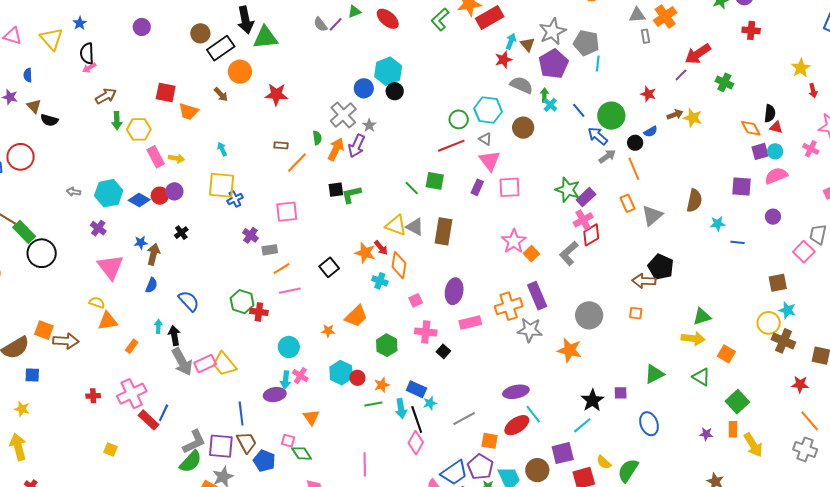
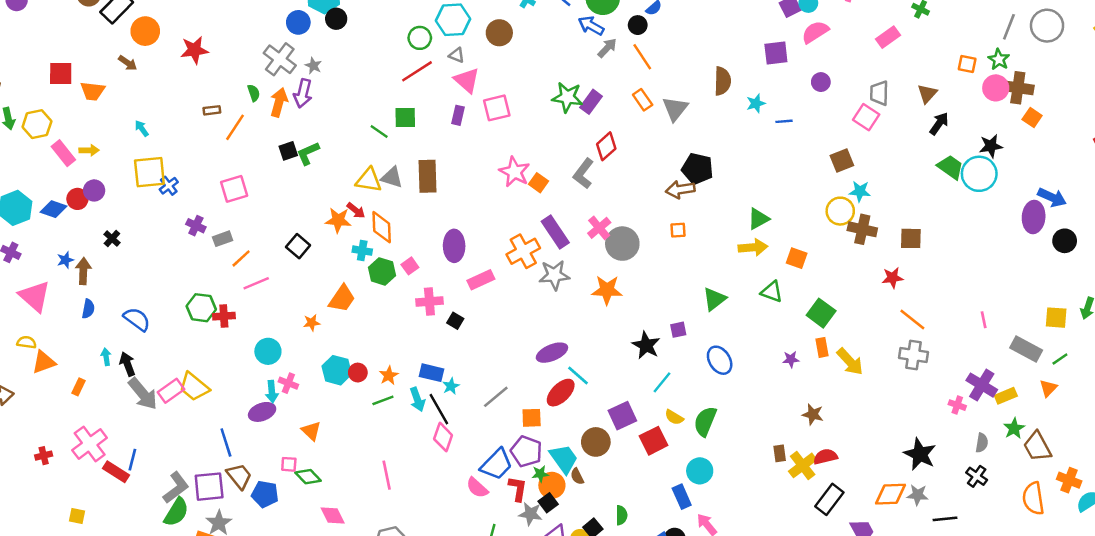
pink cross: (583, 220) -> (599, 228), moved
green hexagon: (387, 345) -> (382, 271), moved
cyan line: (582, 425) -> (662, 382), moved

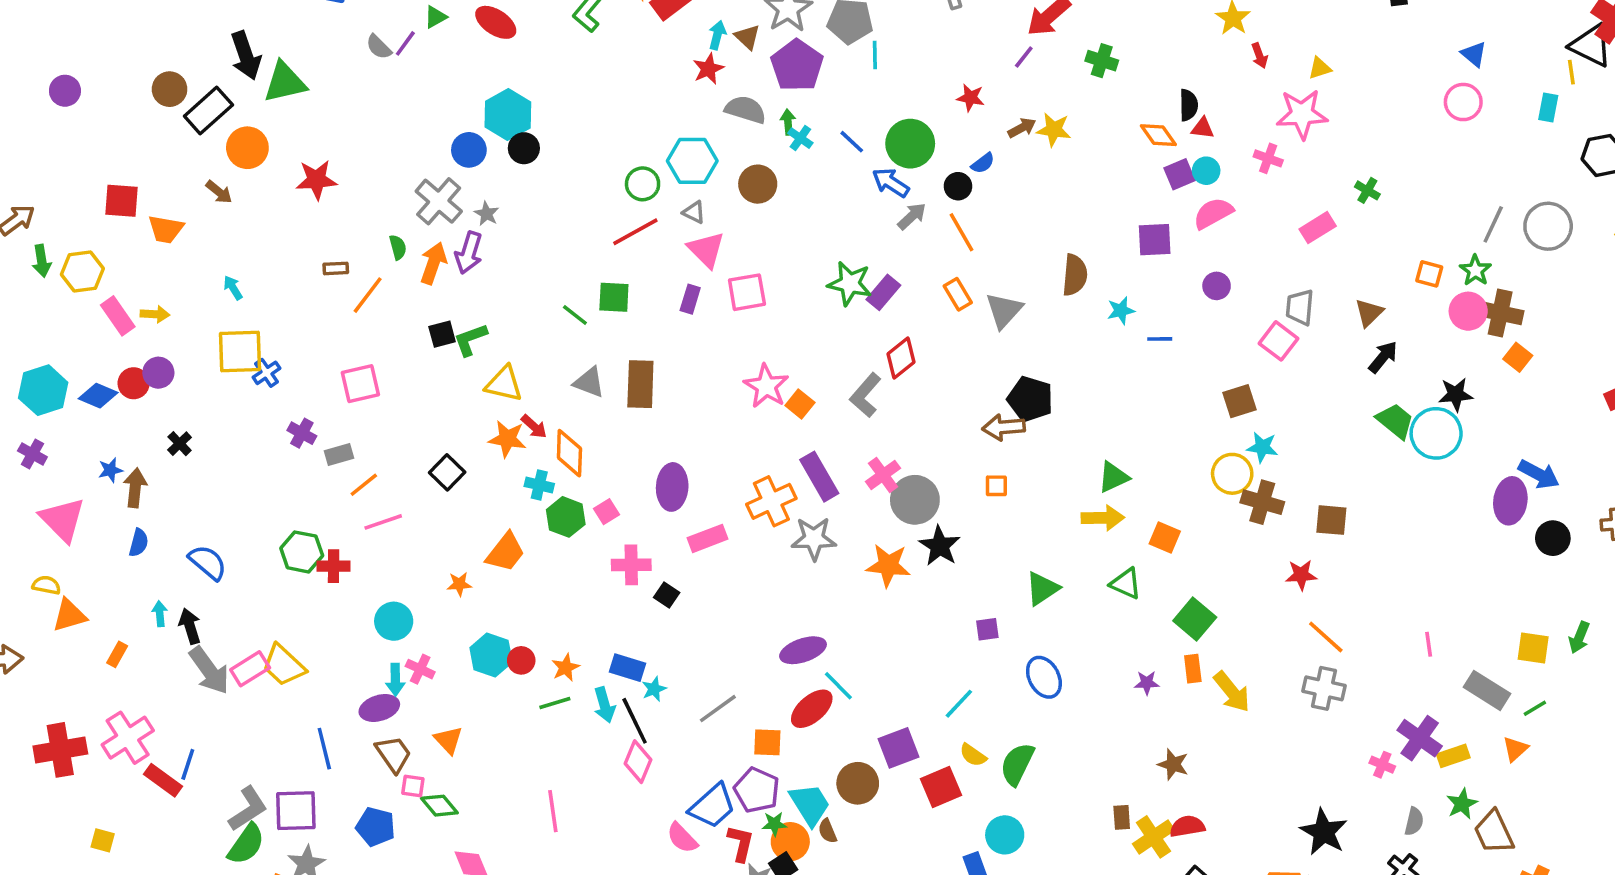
yellow triangle: (369, 180) -> (504, 384), moved
black star: (646, 345) -> (940, 546), moved
red cross: (44, 456) -> (60, 750), size x2.0
brown trapezoid: (239, 476) -> (393, 754), moved

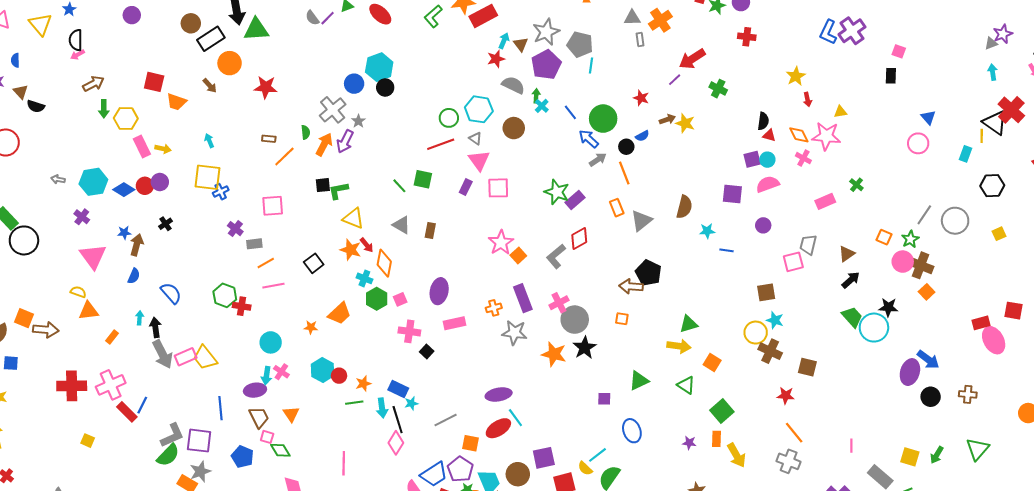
orange diamond: (1158, 135) -> (799, 135), moved
pink square: (1278, 341) -> (793, 262), turned 30
brown rectangle: (640, 384) -> (430, 230), size x0.6
orange cross: (771, 501) -> (494, 308), size x0.6
cyan line: (959, 704) -> (597, 455), moved

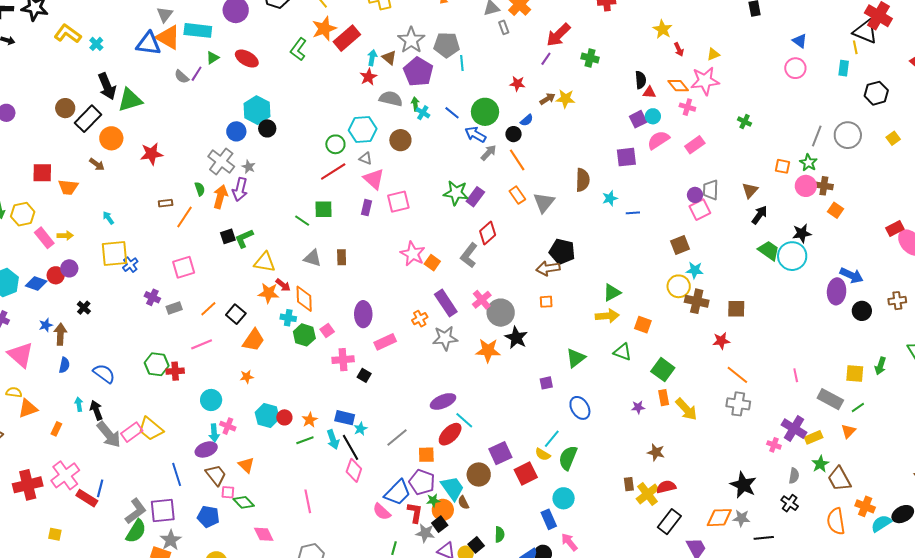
pink rectangle: (825, 201) -> (695, 145), moved
purple circle: (763, 225) -> (695, 195), moved
orange line: (266, 263) -> (208, 309), moved
brown cross: (920, 265) -> (824, 186), size x0.7
orange trapezoid: (340, 313) -> (253, 340), moved

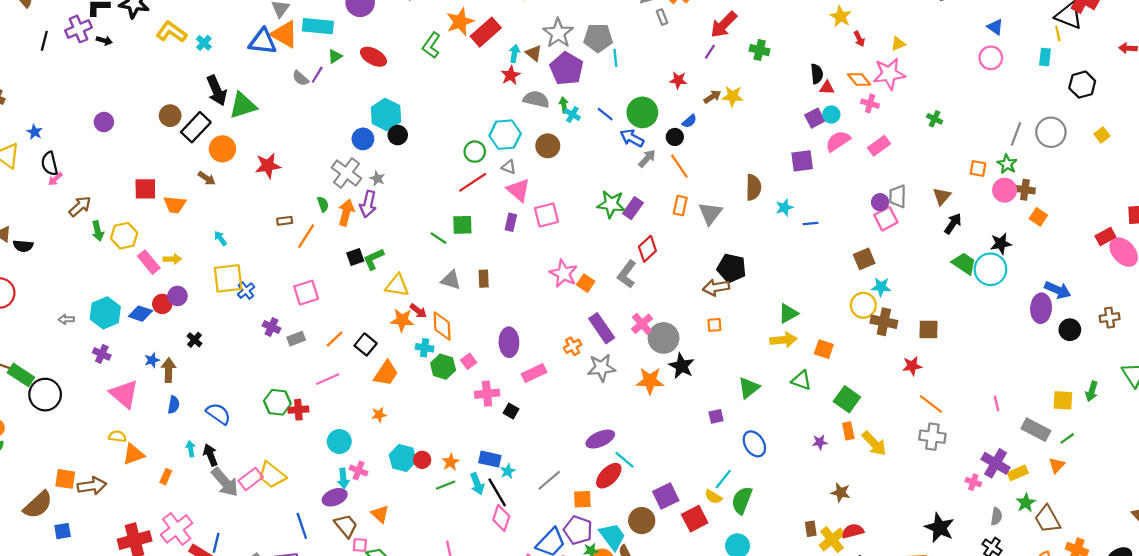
orange rectangle: (517, 195) -> (680, 206), turned 48

